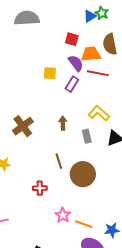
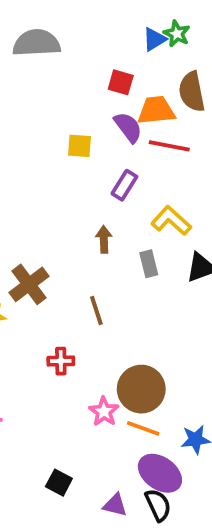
purple rectangle: (72, 84) -> (124, 185), moved
brown cross: (23, 126) -> (29, 284), moved
brown circle: (83, 174) -> (141, 389), moved

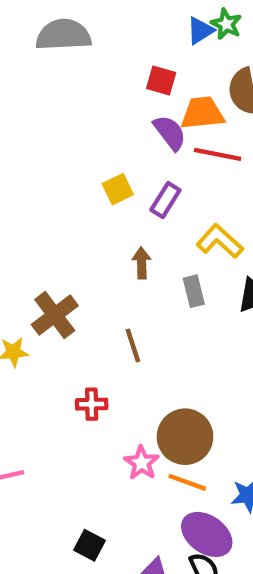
yellow square: (80, 146) -> (118, 189), moved, turned -30

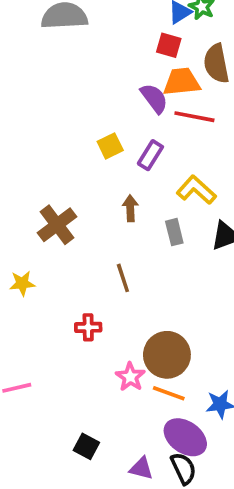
red square: (161, 81) -> (169, 45), moved
brown cross: (55, 315) -> (57, 225), moved

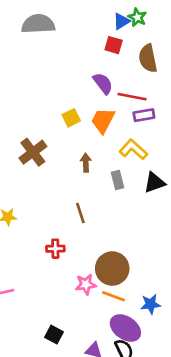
orange trapezoid: (182, 82) -> (103, 120), moved, turned -56
purple rectangle: (150, 155) -> (144, 115), moved, turned 48
brown cross: (57, 225) -> (33, 152), moved
pink star: (130, 377) -> (86, 284), turned 30

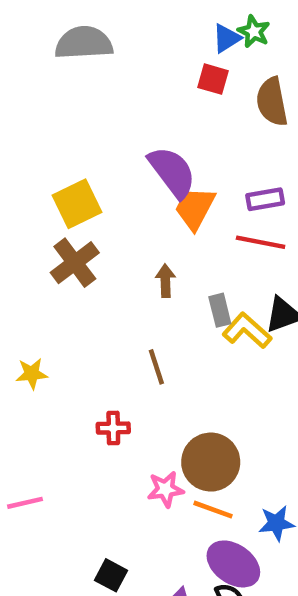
purple semicircle: (103, 83) -> (172, 172), moved, size x1.4
red line: (132, 97) -> (261, 242), moved
yellow square: (71, 118) -> (77, 204), moved, size x1.5
yellow L-shape: (133, 150) -> (247, 331), moved

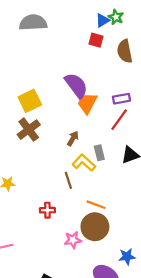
red line: (261, 242) -> (119, 120), turned -65
brown arrow: (165, 281) -> (73, 138), turned 32
yellow L-shape: (247, 331) -> (84, 163), moved
orange line: (213, 510) -> (96, 205), moved

